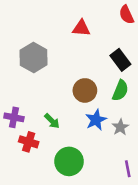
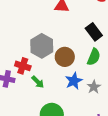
gray hexagon: (34, 57) -> (42, 46), moved
red cross: (29, 142) -> (23, 66), moved

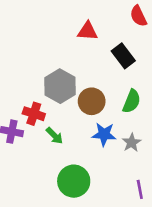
black rectangle: (94, 32) -> (123, 56), moved
blue star: (74, 81) -> (104, 134), turned 30

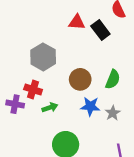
black rectangle: (123, 56) -> (100, 30), moved
gray hexagon: (60, 86) -> (43, 57), moved
green arrow: (54, 136) -> (50, 107), turned -64

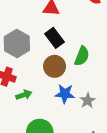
black rectangle: (100, 30) -> (55, 38), moved
green semicircle: (113, 79) -> (82, 56), moved

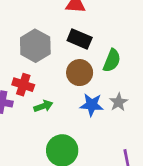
black rectangle: (55, 38) -> (80, 39), turned -30
gray star: (88, 101) -> (119, 102), moved

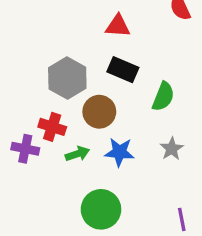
brown circle: (80, 73) -> (99, 112), moved
blue star: (92, 105) -> (119, 152), moved

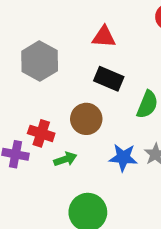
gray hexagon: (67, 78) -> (40, 61), moved
blue star: (119, 152) -> (123, 158), moved

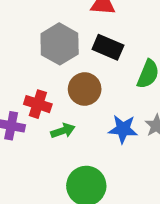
gray hexagon: (40, 61) -> (60, 44), moved

